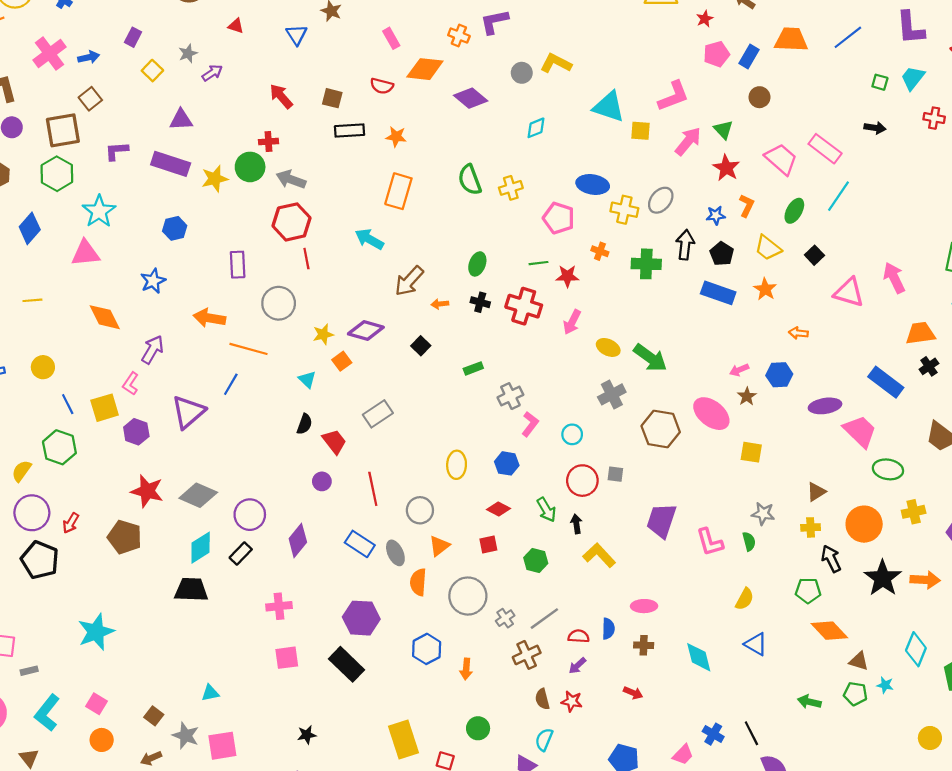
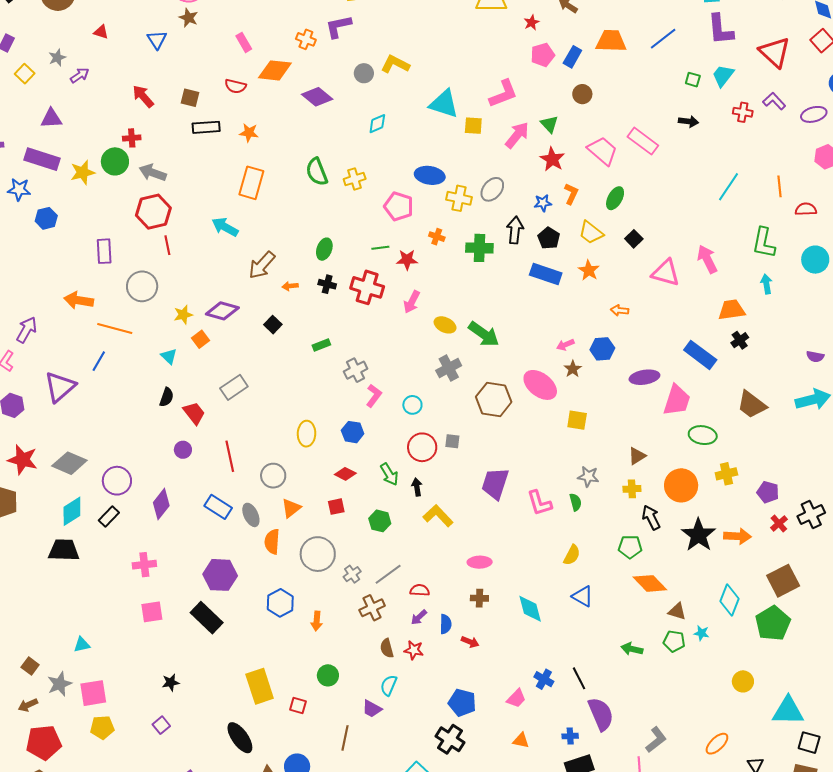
cyan line: (839, 196) -> (728, 187), moved
blue star: (153, 281) -> (19, 189), moved, turned 30
pink trapezoid: (860, 431) -> (677, 400), turned 64
blue semicircle: (608, 629) -> (446, 624), moved
gray star: (186, 736) -> (60, 684), turned 30

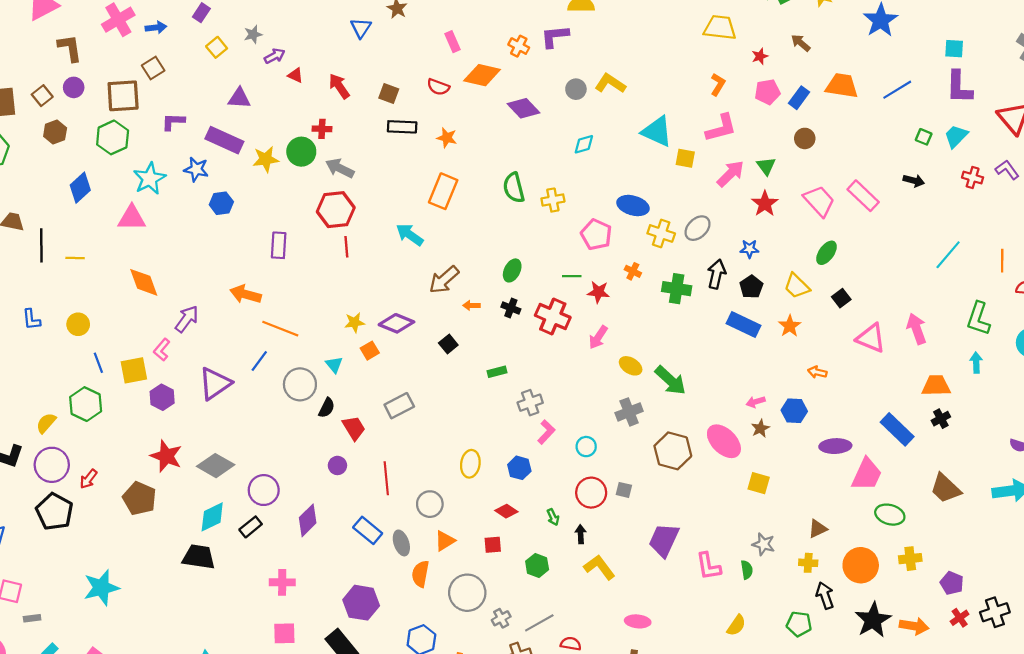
red triangle: (101, 32) -> (295, 75), moved
orange L-shape: (571, 194) -> (718, 84), moved
gray circle: (142, 286) -> (300, 384), moved
green arrow: (389, 474) -> (553, 517), size x0.7

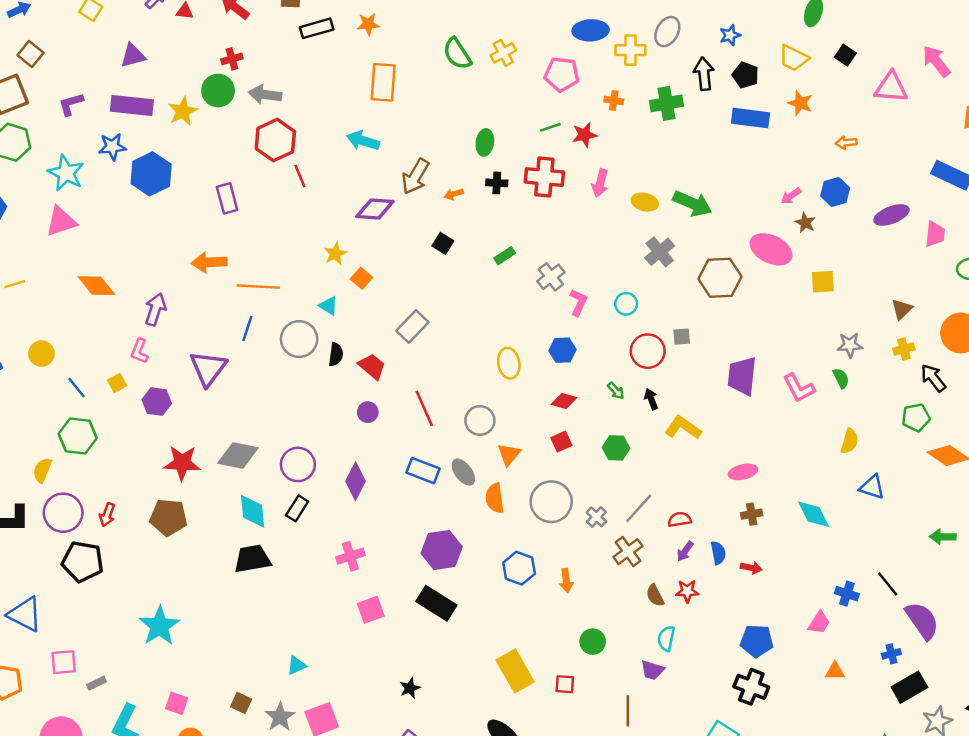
blue hexagon: (221, 203) -> (151, 174), size x1.6
purple diamond: (396, 323) -> (375, 209), moved
yellow square: (134, 370) -> (117, 383), size x0.6
pink trapezoid: (867, 474) -> (935, 234), size x0.7
cyan diamond: (212, 517) -> (253, 511), turned -52

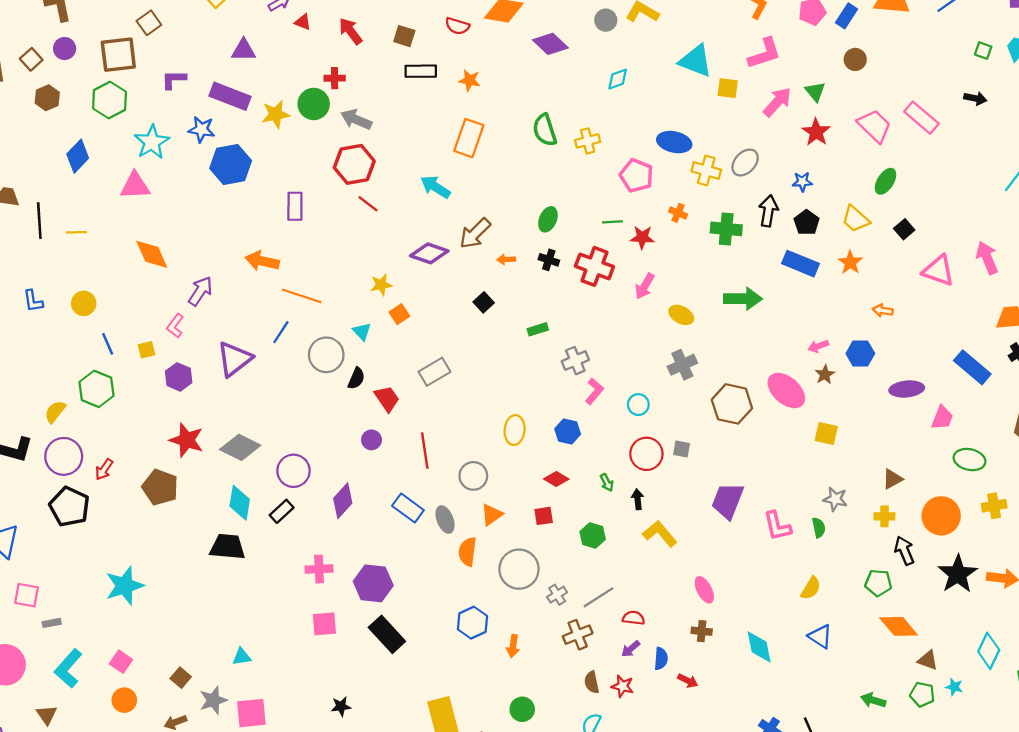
red line: (300, 176) -> (368, 204), turned -45
green arrow: (692, 203) -> (743, 299), moved, turned -39
pink ellipse: (743, 472) -> (704, 590), turned 60
purple hexagon: (442, 550) -> (373, 583), moved

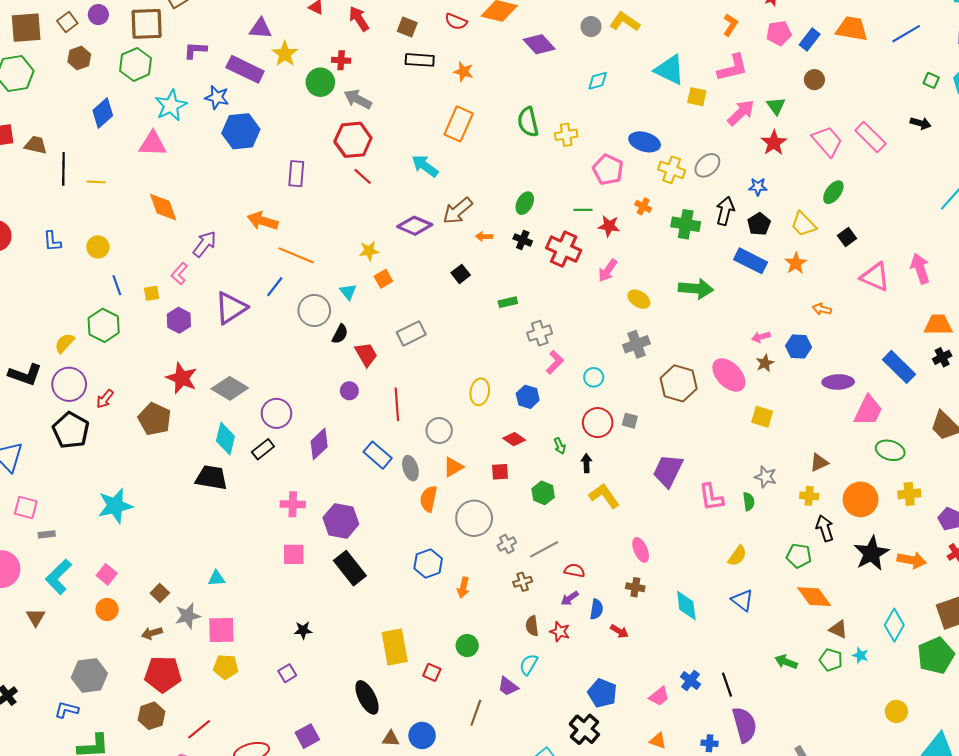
yellow star: (276, 114) -> (285, 54), moved, turned -30
pink trapezoid: (942, 418) -> (868, 410), size x1.4
brown cross: (578, 635) -> (523, 582), size x0.7

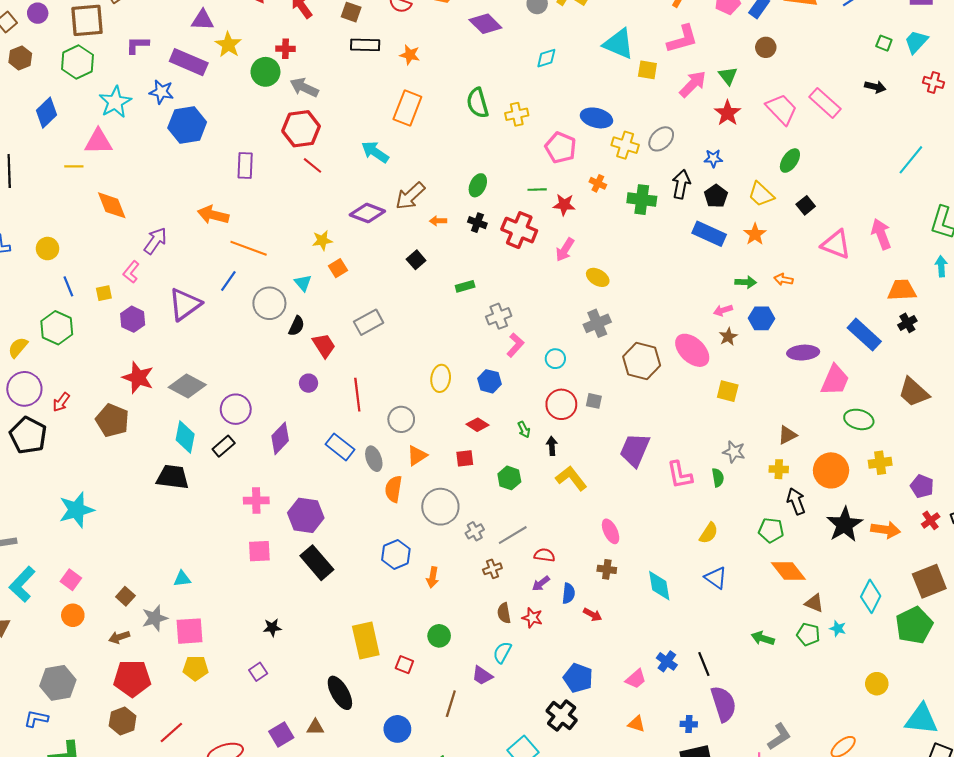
yellow line: (96, 182) -> (74, 166), moved
green arrow: (696, 289) -> (746, 282), moved, size x0.6
brown triangle: (391, 739) -> (315, 727), moved

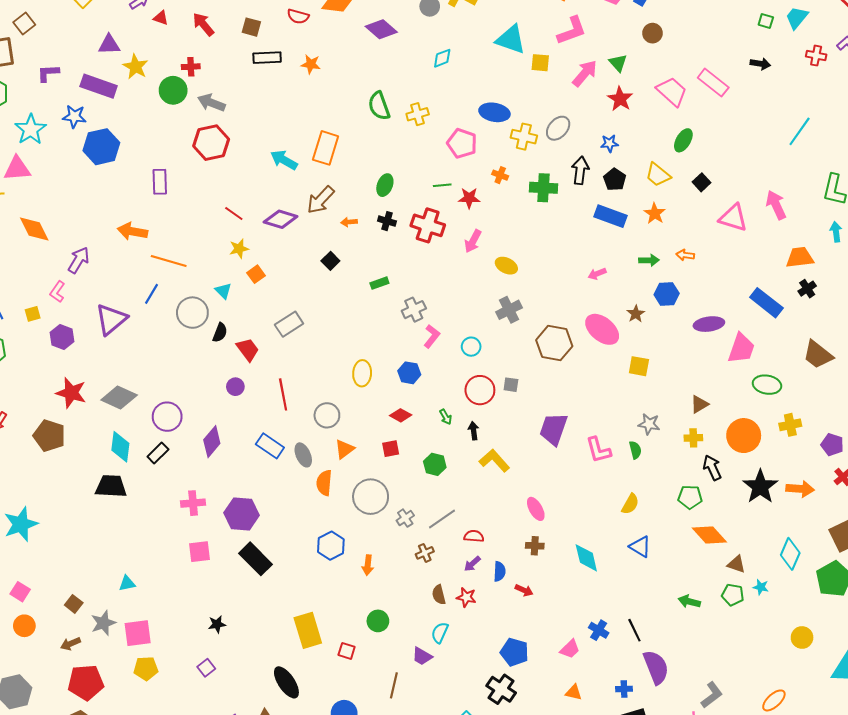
orange rectangle: (407, 108) -> (326, 148), moved
red line: (312, 165) -> (234, 213), moved
pink arrow: (723, 310) -> (597, 274), moved

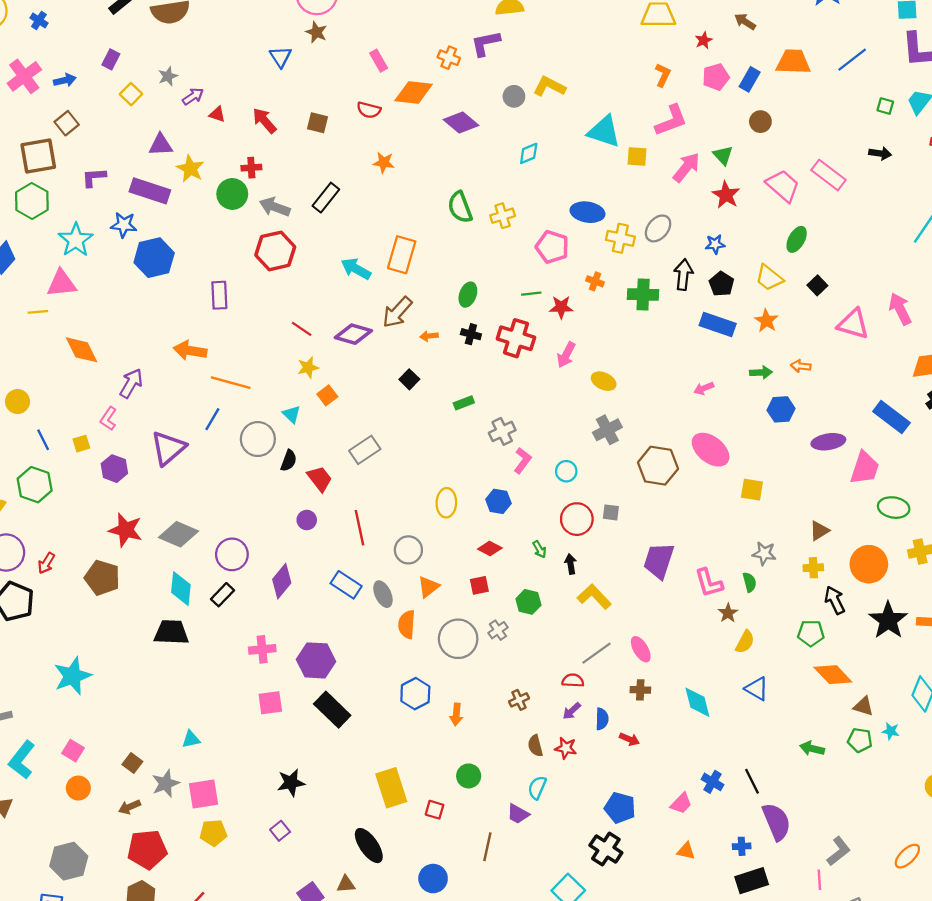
black rectangle: (267, 58) -> (326, 198), moved, turned -48
brown star: (636, 314) -> (728, 613), moved
gray cross: (405, 518) -> (498, 630), moved
gray line: (442, 519) -> (597, 653), moved
black star: (217, 624) -> (291, 783), size x1.4

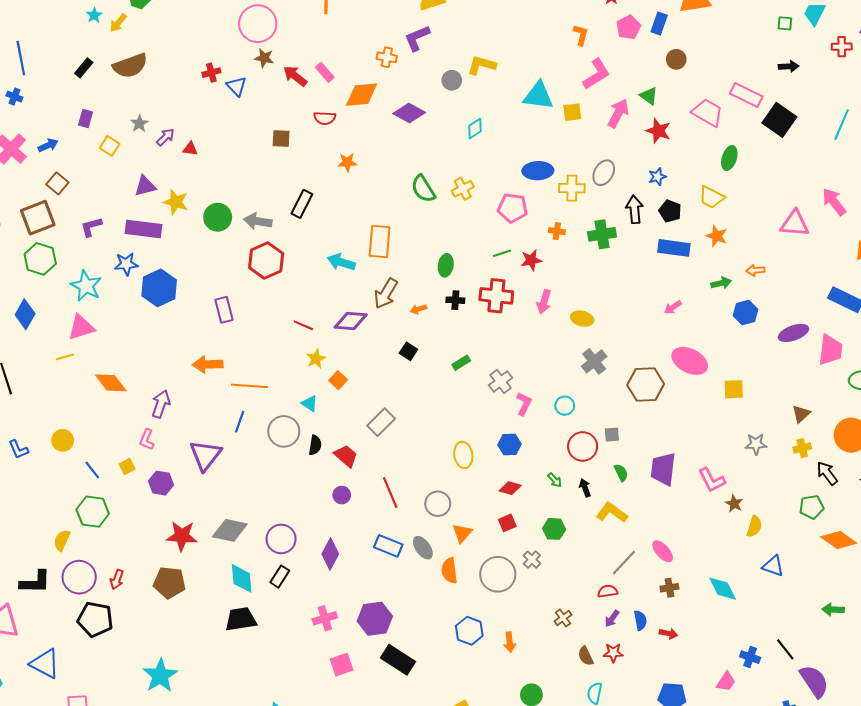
red arrow: (264, 121) -> (295, 76), moved
red cross: (251, 168) -> (211, 73), moved
black square: (817, 285) -> (779, 120), moved, size x1.8
green semicircle: (750, 582) -> (621, 473), moved

